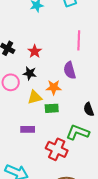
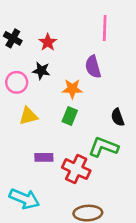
yellow triangle: (35, 97) -> (28, 116), moved
green rectangle: (52, 108) -> (70, 116), turned -64
purple rectangle: (28, 129) -> (44, 157), moved

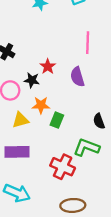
red star: (48, 42) -> (48, 67), moved
orange star: (72, 89) -> (41, 105), moved
purple rectangle: (44, 157) -> (17, 152), moved, size x1.5

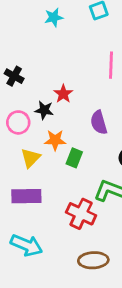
purple semicircle: (77, 77) -> (99, 122), moved
yellow triangle: (20, 120) -> (31, 158), turned -30

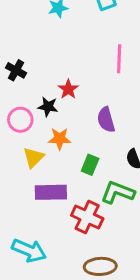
green rectangle: (74, 158) -> (90, 165), moved
purple rectangle: (26, 196) -> (51, 192), moved

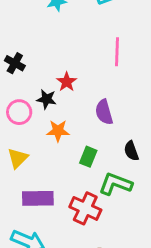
yellow triangle: (33, 157) -> (18, 158), moved
purple rectangle: (51, 192) -> (38, 198), moved

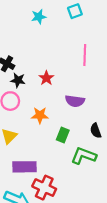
black star: (46, 99) -> (18, 80), moved
purple semicircle: (104, 112) -> (75, 101), turned -66
red cross: (85, 208) -> (44, 188), moved

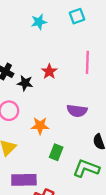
red star: (46, 78) -> (49, 71), moved
black star: (18, 80) -> (25, 83), moved
green rectangle: (63, 135) -> (56, 152), moved

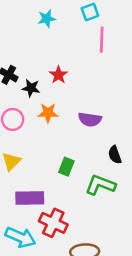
pink line: (87, 62) -> (102, 40), moved
orange star: (40, 126) -> (48, 113), moved

